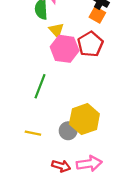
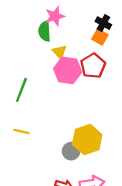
green line: (40, 86) -> (21, 90), moved
yellow line: (33, 133) -> (21, 132), moved

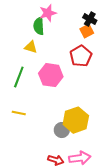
orange square: (100, 37) -> (87, 31), turned 32
yellow triangle: (60, 52) -> (31, 47), moved, turned -32
pink hexagon: (68, 70) -> (51, 75), moved

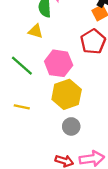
green line: (19, 77) -> (22, 66), turned -70
yellow hexagon: (76, 120) -> (67, 94), moved

